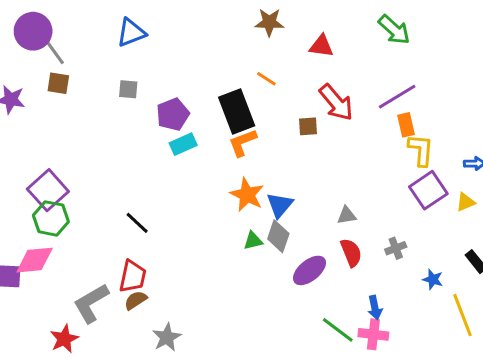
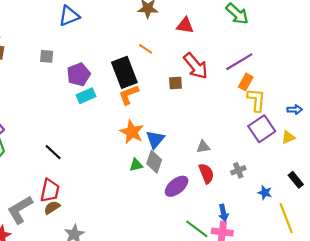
blue triangle: (131, 33) -> (69, 16), moved
orange rectangle: (406, 125) -> (246, 82), turned 42

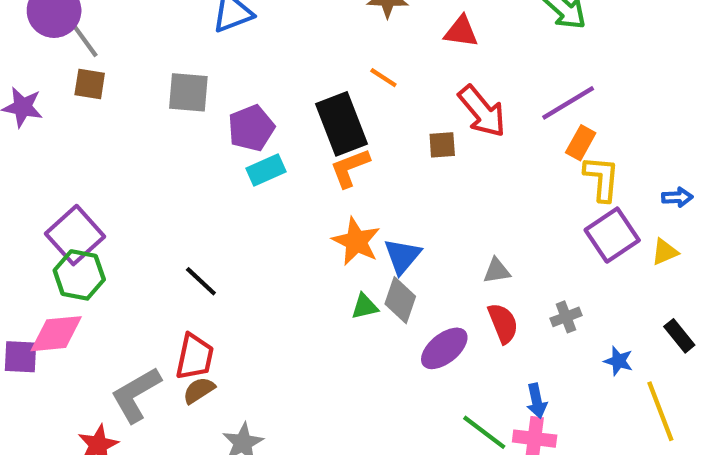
gray square: (47, 56) -> (188, 92), size x1.5

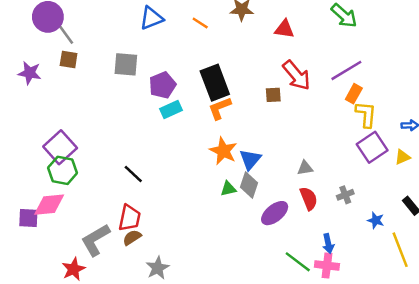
orange line: (383, 78) -> (200, 23), moved

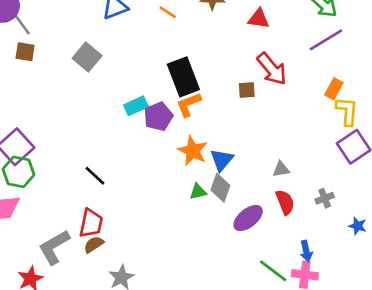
gray square: (126, 64) -> (87, 57), turned 35
purple line: (346, 70) -> (326, 40), moved
purple pentagon: (162, 85) -> (158, 116), moved

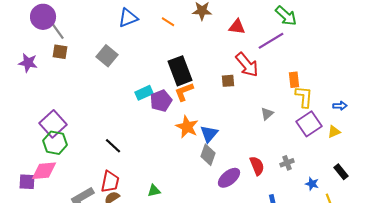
purple line: (326, 40) -> (271, 41), moved
orange rectangle: (334, 89) -> (294, 80), turned -35
gray triangle: (281, 169) -> (267, 114), moved, turned -32
green triangle: (198, 192) -> (154, 191), moved

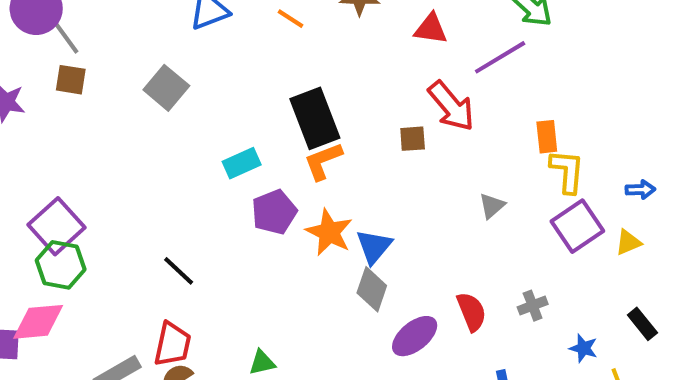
purple pentagon: (161, 101) -> (274, 212), moved

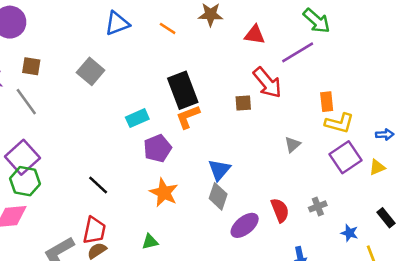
gray line: (63, 33) -> (26, 102), moved
yellow L-shape: (567, 171) -> (339, 123), turned 100
orange star: (329, 232) -> (164, 193), moved

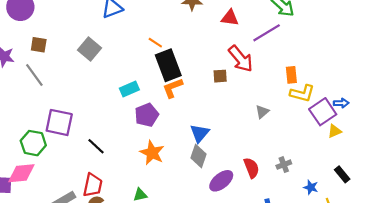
orange line: (168, 28) -> (155, 43), moved
purple square: (22, 157) -> (59, 122), moved, turned -36
purple square: (346, 157) -> (323, 112), moved

